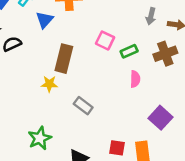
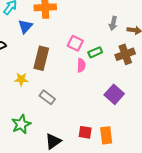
pink semicircle: (135, 79) -> (81, 65), moved
yellow star: (49, 84) -> (21, 79), moved
gray rectangle: (83, 106) -> (47, 97), moved
purple square: (160, 118) -> (114, 94), moved

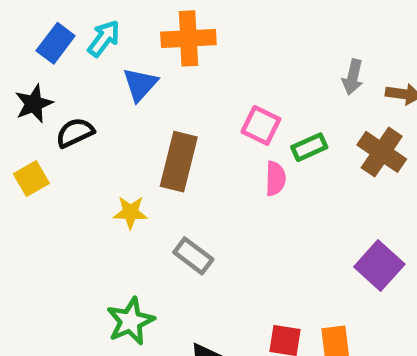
brown cross: (125, 54) -> (382, 152), turned -36
purple square: (114, 94) -> (379, 266), moved

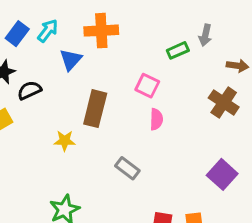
gray arrow: (353, 77) -> (205, 35), moved
green rectangle: (309, 147) -> (178, 50), moved
gray rectangle: (193, 256) -> (127, 168), moved

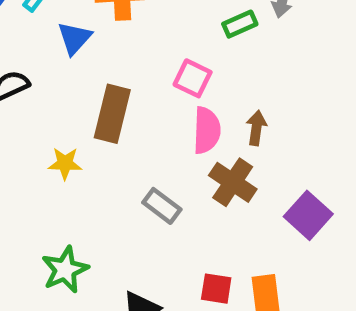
brown arrow: (237, 66) -> (256, 128), moved, turned -90
brown cross: (224, 102) -> (233, 182), moved
pink semicircle: (156, 119) -> (207, 130), size x1.4

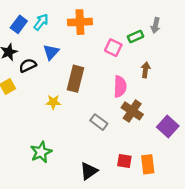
blue triangle: (74, 38) -> (51, 52), moved
pink square: (193, 78) -> (113, 48), moved
brown arrow: (256, 128) -> (146, 70), moved
green star: (65, 270) -> (41, 152), moved

